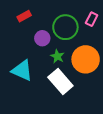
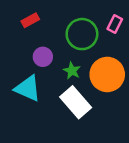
purple circle: (42, 38) -> (43, 57), moved

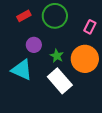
pink rectangle: (115, 24) -> (90, 27), moved
green circle: (82, 34) -> (55, 16), moved

